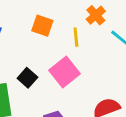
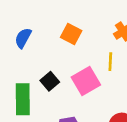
yellow line: (76, 37) -> (110, 62), moved

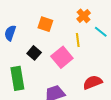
black square: (50, 81) -> (34, 53), moved

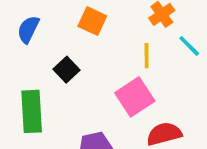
pink square: (62, 57) -> (135, 97), moved

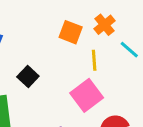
orange square: (92, 21) -> (71, 32), moved

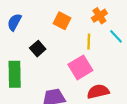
orange square: (71, 32) -> (62, 21), moved

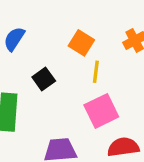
yellow line: (89, 42) -> (96, 72), moved

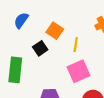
orange square: (81, 43) -> (55, 31), moved

